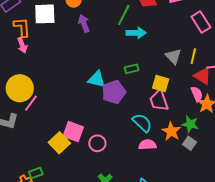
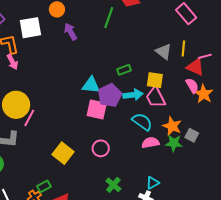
cyan arrow: (136, 33) -> (133, 95), moved
green star: (190, 124) -> (174, 143), moved
pink square: (73, 132) -> (97, 109), moved

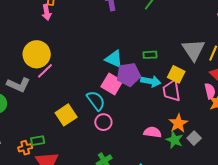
gray triangle: (164, 52) -> (193, 50), size x1.4
cyan semicircle: (142, 122) -> (96, 101), moved

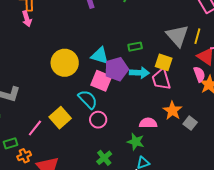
yellow circle: (37, 54) -> (65, 63), moved
pink line: (45, 71) -> (35, 128), moved
green star: (174, 140) -> (136, 142), moved
green rectangle: (38, 141) -> (11, 143), moved

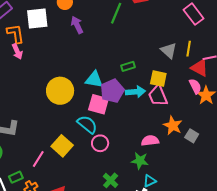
gray triangle: (177, 36) -> (169, 51), size x0.7

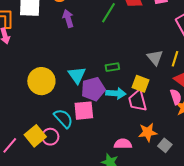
cyan triangle: (94, 80) -> (77, 75), turned 36
pink square: (98, 104) -> (84, 111), moved, turned -30
orange star: (173, 125) -> (148, 132), turned 30
pink circle: (100, 143) -> (50, 137), moved

